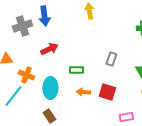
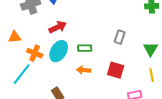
cyan ellipse: (50, 88) -> (59, 51), moved, turned 30
orange arrow: (83, 92) -> (84, 70), moved

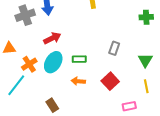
orange cross: (35, 53) -> (29, 64), turned 35
red square: (116, 70) -> (110, 81), turned 30

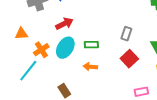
red square: (110, 81) -> (129, 59), moved

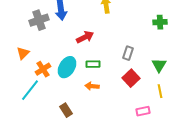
red arrow: (64, 24) -> (85, 37), moved
orange triangle: (21, 34) -> (23, 53), turned -40

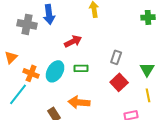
gray cross: (39, 20) -> (27, 24), turned 30
green cross: (160, 22) -> (148, 17), moved
orange cross: (43, 69) -> (31, 73), turned -35
orange arrow: (92, 86) -> (79, 102), moved, size x1.5

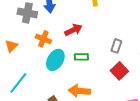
orange cross: (31, 73) -> (43, 39), moved

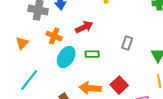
red square: (119, 71) -> (119, 85), moved

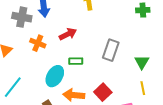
gray rectangle: (127, 43) -> (111, 50), size x1.5
cyan ellipse: (66, 57) -> (55, 76), moved

